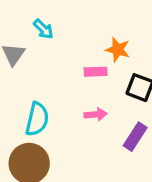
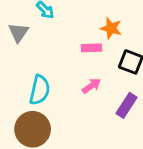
pink arrow: (96, 114) -> (91, 86), turned -30

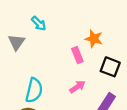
pink rectangle: (91, 48) -> (77, 55), turned 70

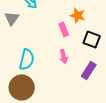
pink arrow: (77, 87) -> (64, 56), turned 112

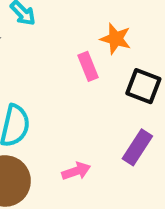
pink arrow: (64, 56) -> (76, 171), moved, turned -96

